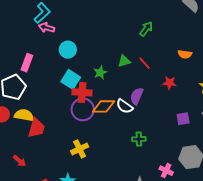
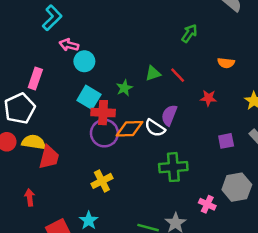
pink arrow: (47, 28) -> (69, 45), moved
green arrow: (146, 29) -> (189, 33), moved
green cross: (139, 139) -> (173, 167), size x1.6
red arrow: (19, 161) -> (30, 197), turned -136

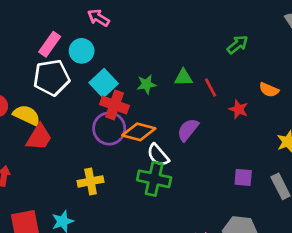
cyan circle: (84, 61) -> (82, 51), moved
red star: (208, 98) -> (239, 109), moved
white pentagon: (20, 108) -> (51, 78), moved
white semicircle: (155, 128) -> (158, 155), moved
green cross: (173, 167) -> (154, 179), moved

